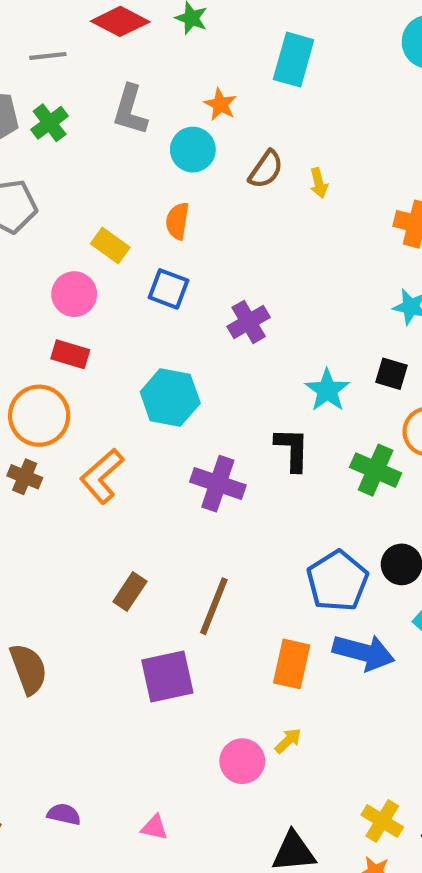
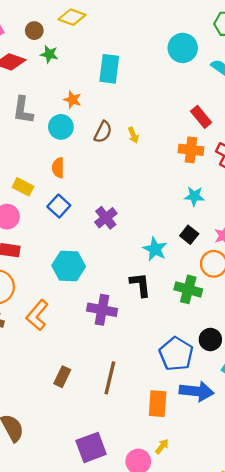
blue square: (169, 289) -> (59, 206), turned 30
black square: (391, 374) -> (189, 235), turned 30
purple square: (167, 677) -> (91, 447), moved

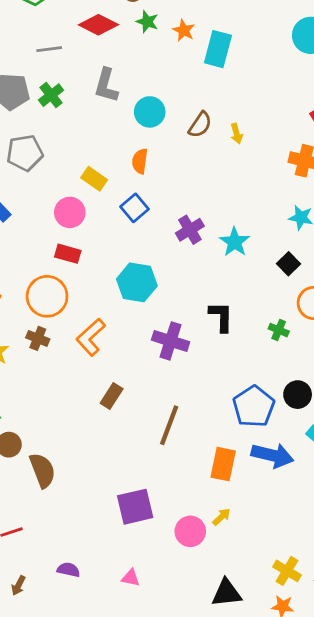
orange star: (72, 100) -> (184, 30), moved
cyan star: (155, 249) -> (235, 242), moved
green cross: (188, 289) -> (279, 330), size x0.6
brown rectangle: (62, 377) -> (112, 396), moved

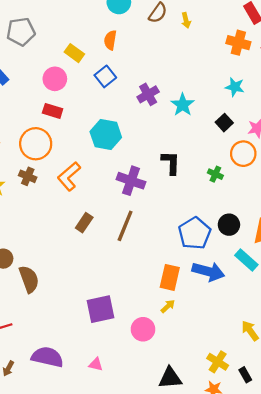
brown line: (169, 425) -> (125, 226), moved
yellow arrow: (222, 517) -> (168, 306), moved
purple semicircle: (68, 570) -> (47, 357), size x1.8

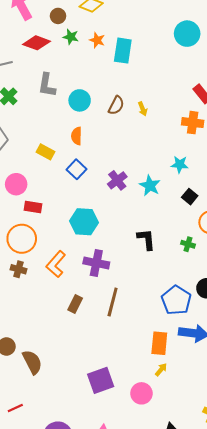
pink circle: (55, 79) -> (16, 184), moved
cyan star: (235, 87) -> (180, 164), moved
purple cross: (131, 181) -> (96, 263), moved

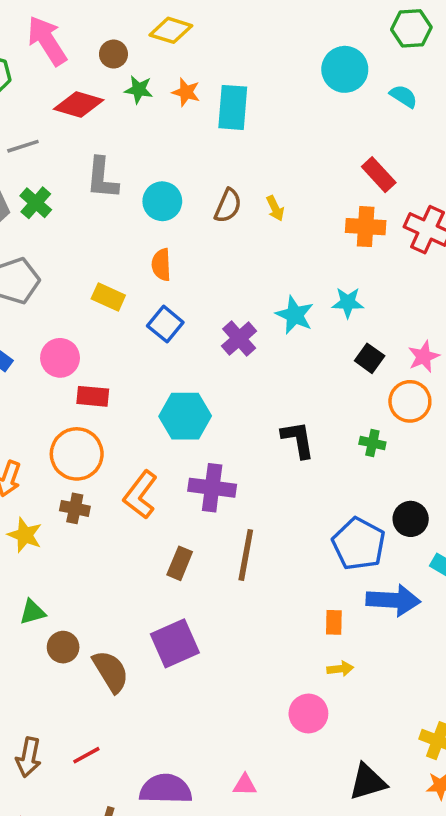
cyan star: (150, 186) -> (295, 315), moved
orange rectangle: (159, 343) -> (334, 622), size x0.6
yellow arrow: (161, 370) -> (340, 669), turned 48
purple square: (101, 380) -> (175, 643), moved

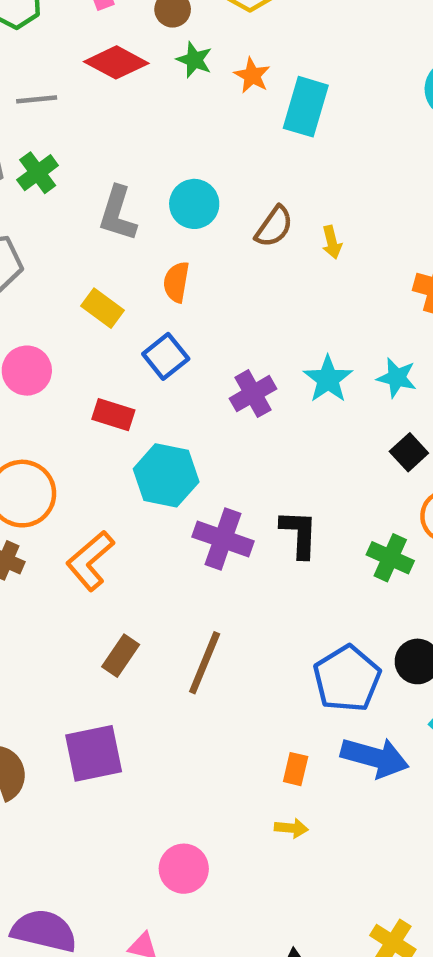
gray L-shape: (102, 178) -> (118, 214), moved
red rectangle: (93, 396) -> (113, 415), moved
green cross: (372, 443) -> (390, 558), size x1.4
purple cross: (212, 488) -> (223, 539), moved
pink circle: (308, 714) -> (184, 869), moved

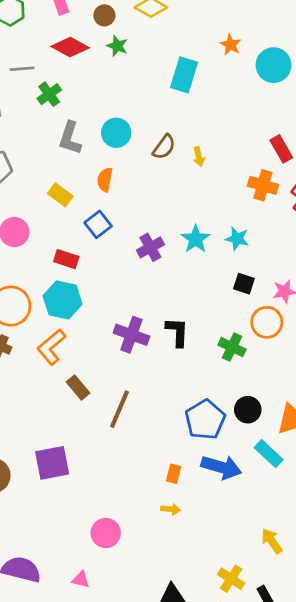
orange star: (252, 75) -> (230, 45), moved
green cross: (38, 173) -> (49, 94), moved
black square: (409, 452) -> (244, 284), turned -30
cyan hexagon: (166, 475) -> (63, 300), moved
brown rectangle: (121, 656) -> (78, 387), moved, turned -75

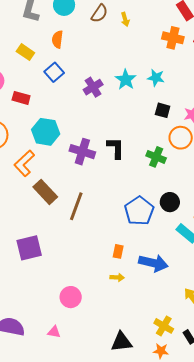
red rectangle: (66, 259) -> (21, 98), moved
cyan hexagon: (63, 300) -> (46, 132), moved
brown rectangle: (78, 387) -> (45, 192), size x1.4
blue arrow: (221, 467) -> (153, 263), moved

